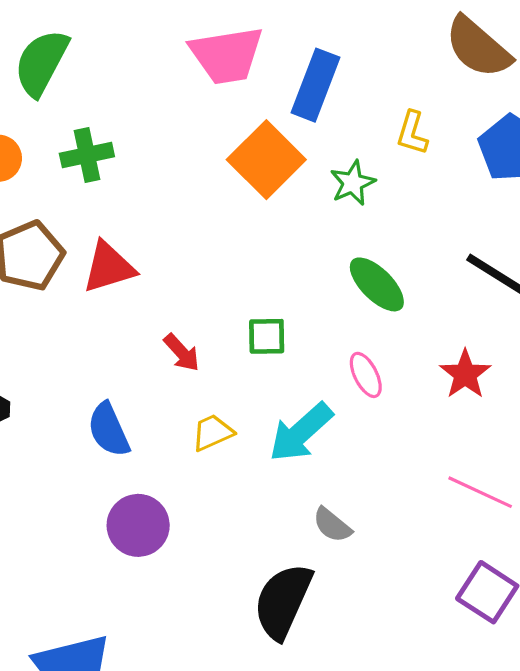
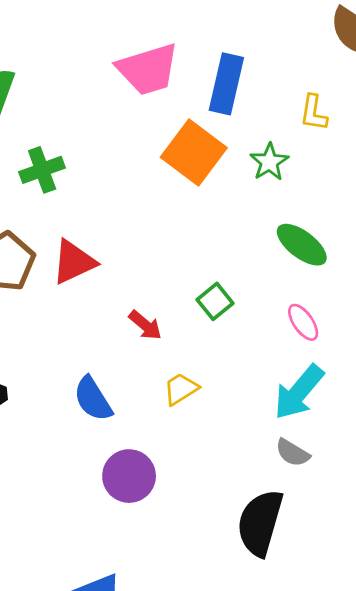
green square: (267, 336) -> (215, 301), turned -30
cyan arrow: (301, 432) -> (299, 392), moved

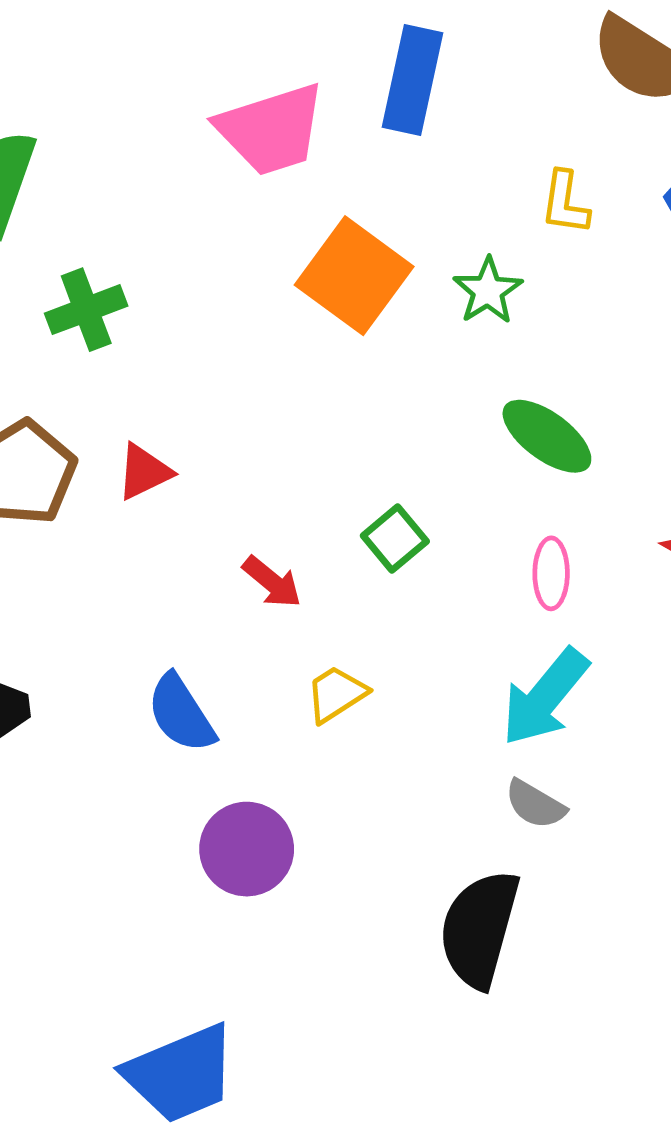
blue rectangle: (226, 84) -> (413, 80), moved
red triangle: (74, 262) -> (144, 472), size x0.7
pink ellipse: (303, 322) -> (551, 573), turned 36

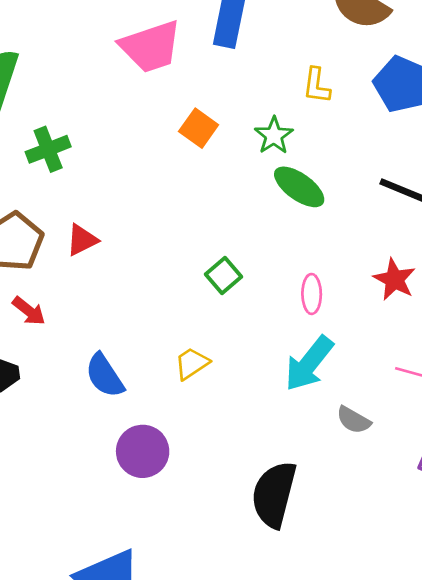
orange square: (354, 276) -> (199, 128), size x0.6
green ellipse: (547, 436) -> (299, 187), moved
red arrow: (272, 582) -> (29, 311), moved
gray semicircle: (535, 804) -> (354, 420), moved

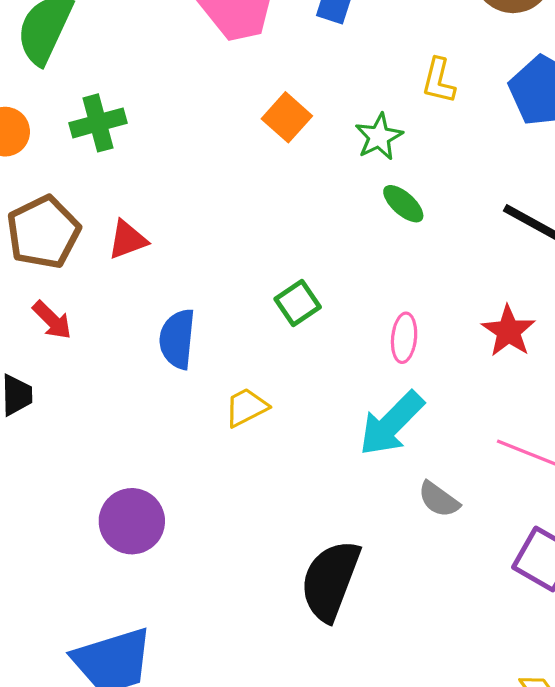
green ellipse: (299, 187) -> (403, 204), size x0.7
blue semicircle: (105, 376) -> (177, 339), moved, turned 33
purple circle: (143, 451) -> (132, 521), moved

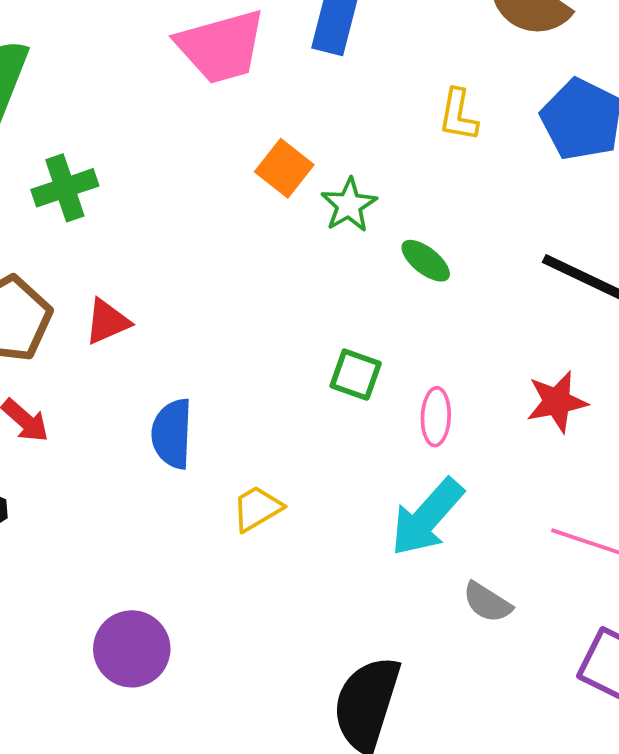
green star: (379, 137) -> (349, 205), moved
green square: (298, 303) -> (356, 375), moved, turned -33
red star: (509, 331) -> (557, 402), turned 30

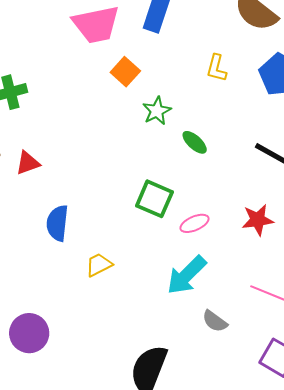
orange square: (284, 168) -> (125, 72), moved
green square: (356, 375) -> (154, 199), size x1.4
pink ellipse: (436, 417) -> (194, 223), turned 60

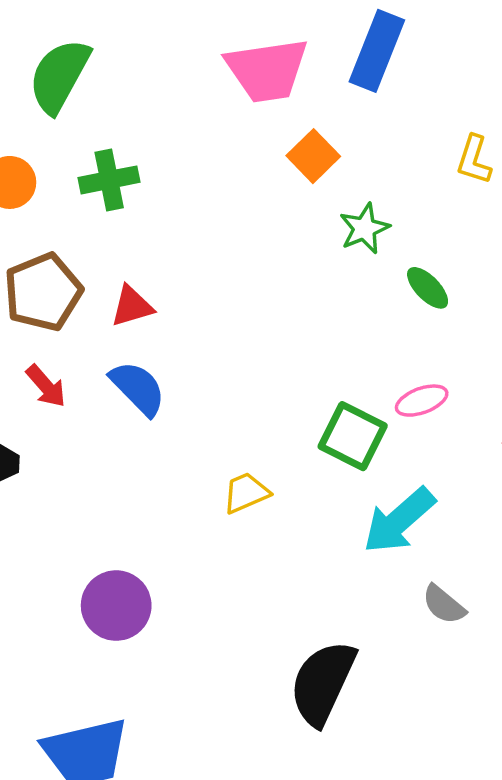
green square: (154, 199) -> (353, 436), moved
blue semicircle: (57, 223) -> (138, 388), moved, turned 126
pink ellipse: (194, 223) -> (422, 401), moved

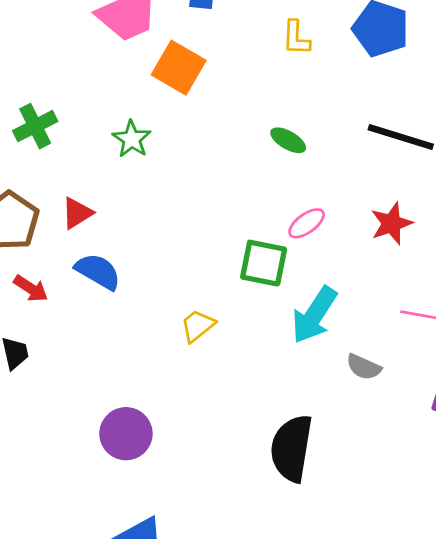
orange square: (313, 156) -> (179, 68), size x1.4
green star: (364, 228) -> (132, 139), moved

